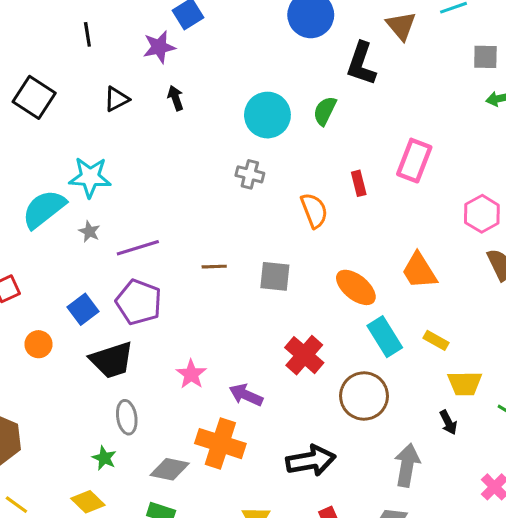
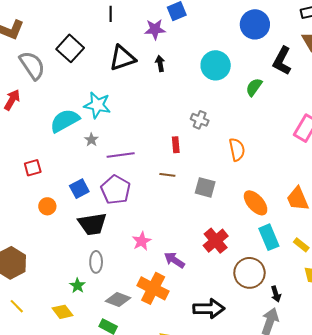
black triangle: (117, 99) -> (122, 58), size x1.6
cyan circle: (267, 115) -> (216, 65), moved
red rectangle: (359, 183) -> (176, 145), moved
black arrow: (448, 422) -> (276, 294), moved

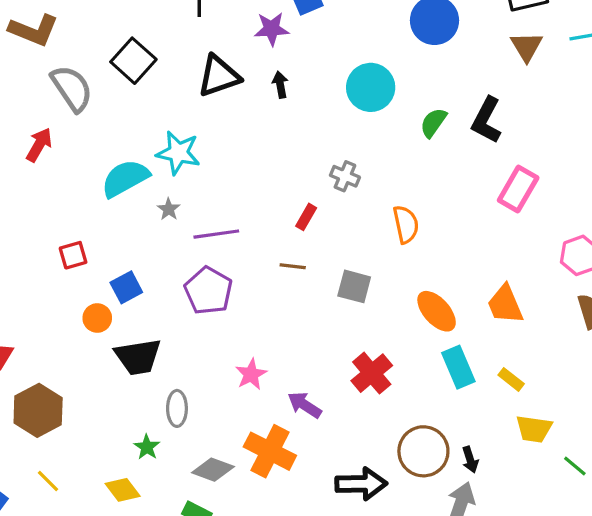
black L-shape: (282, 61) -> (487, 120), moved
red rectangle: (176, 145) -> (306, 217), turned 35
blue square: (79, 189) -> (126, 287), moved
black trapezoid: (92, 224) -> (138, 357), moved
brown circle: (249, 273) -> (423, 451), moved

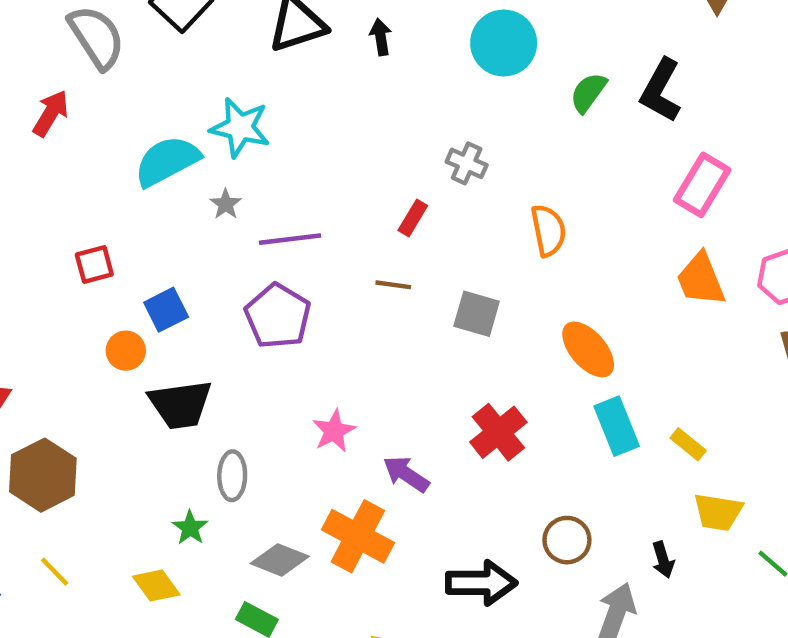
orange trapezoid: (505, 304) -> (701, 279), moved
brown circle: (423, 451) -> (567, 540), size x0.7
black arrow: (470, 460) -> (663, 560), moved

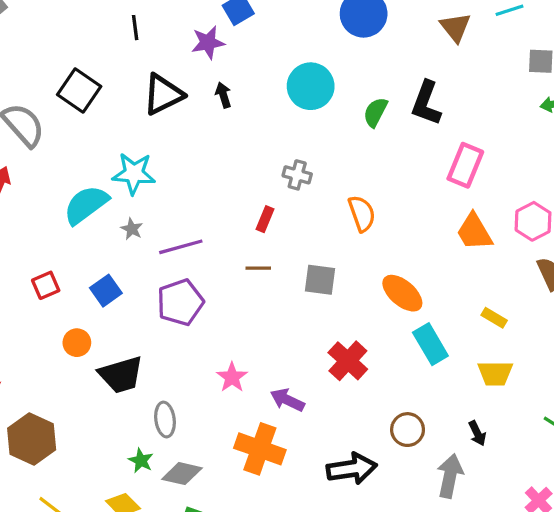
blue square: (166, 310) -> (106, 291), moved
purple pentagon: (278, 316) -> (180, 302), turned 30
yellow rectangle: (688, 444) -> (494, 318), moved
yellow trapezoid: (718, 512) -> (495, 373), moved
gray diamond: (280, 560) -> (182, 474), moved

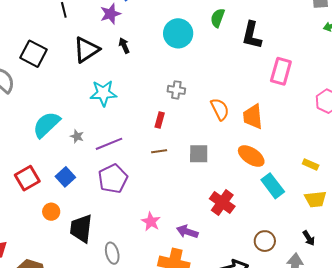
green semicircle: (375, 112) -> (218, 18), moved
cyan star: (134, 173) -> (103, 93), moved
orange trapezoid: (474, 232) -> (253, 117), moved, turned 32
red square: (46, 285) -> (27, 178), size x1.4
black trapezoid: (121, 375) -> (81, 228), turned 120

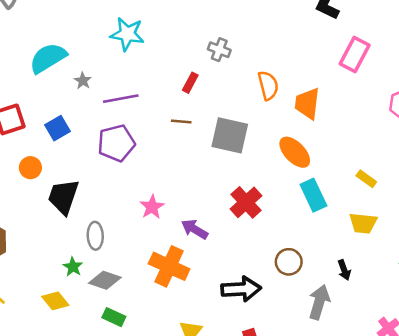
gray square: (199, 154) -> (230, 135), size x1.4

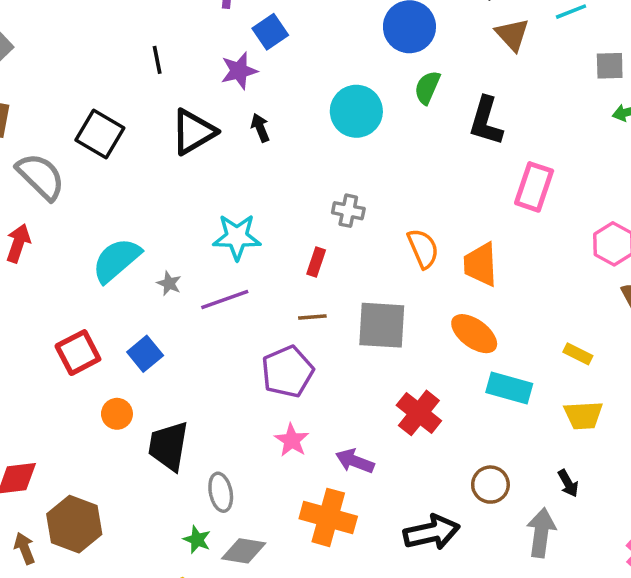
cyan star: (127, 34) -> (237, 237), moved
purple pentagon: (116, 143) -> (287, 372), moved
cyan rectangle: (313, 195) -> (509, 388), turned -40

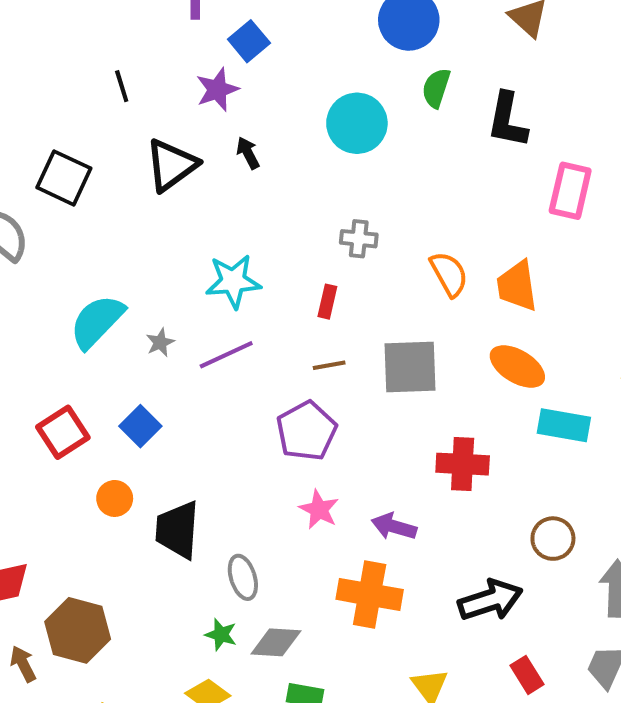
gray star: (169, 283) -> (160, 342), turned 30
red cross: (419, 413) -> (463, 464), turned -30

